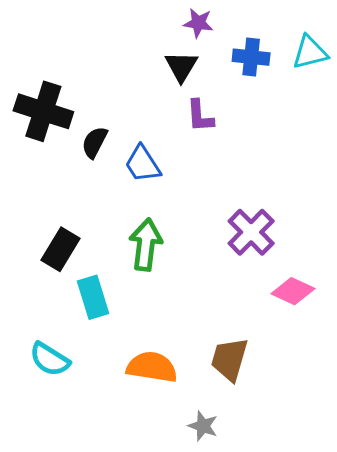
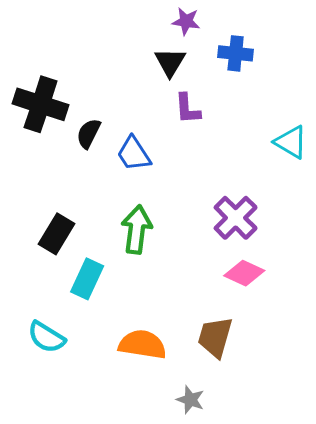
cyan triangle: (310, 52) -> (291, 142), moved, turned 45
pink diamond: (293, 291) -> (244, 273), moved
cyan rectangle: (93, 297) -> (87, 279), turned 42

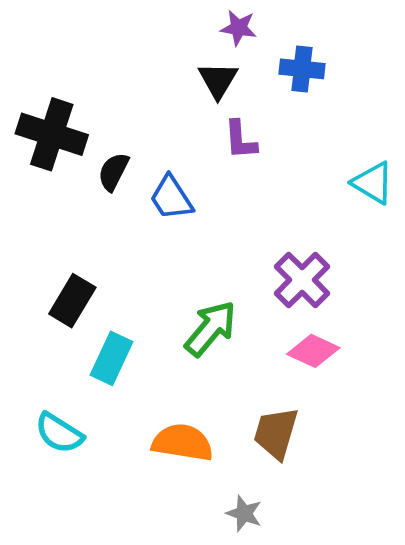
green arrow: (137, 229) -> (210, 329), moved, turned 33

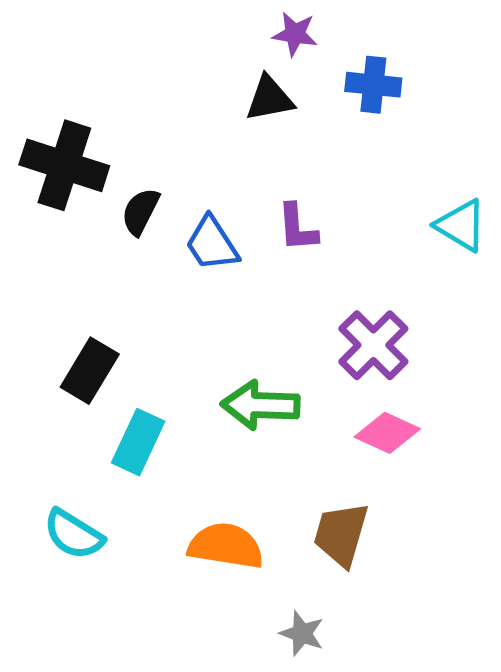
black triangle: (218, 80) -> (270, 98), turned 48
purple L-shape: (240, 140) -> (297, 228), moved
green arrow: (210, 329) -> (260, 405), turned -128

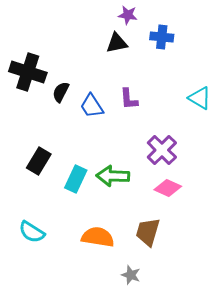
cyan rectangle: (138, 442) -> (76, 179), moved

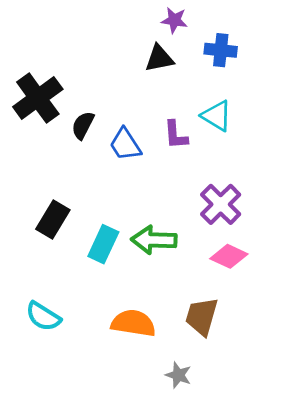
black cross: (28, 72) -> (38, 98), turned 36
cyan triangle: (200, 98) -> (217, 116), moved

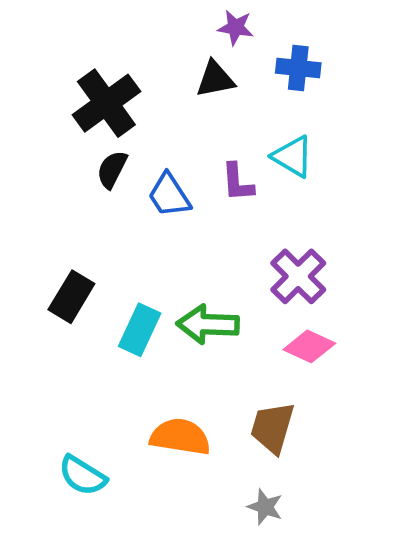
black cross: (38, 98) -> (106, 103), moved
cyan semicircle: (43, 316) -> (83, 476), moved
gray star: (178, 375) -> (265, 507), moved

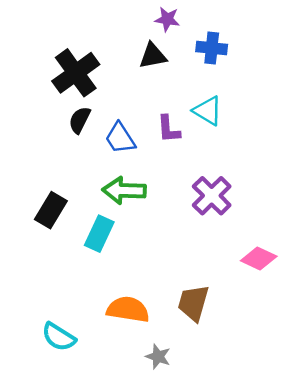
green arrow: (208, 324) -> (124, 190), moved
pink diamond: (309, 346) -> (259, 258), moved
gray star: (265, 507) -> (158, 357), moved

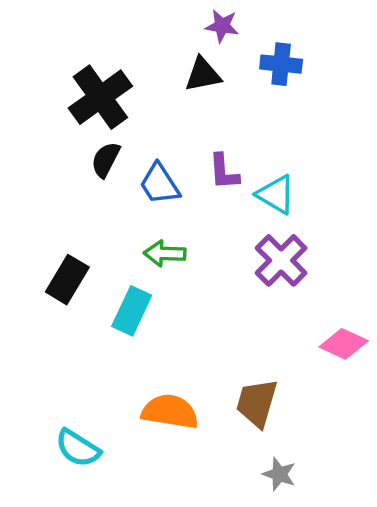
cyan triangle: (208, 111) -> (276, 194), moved
green arrow: (124, 190) -> (165, 254), size x0.7
gray star: (158, 357) -> (279, 474), moved

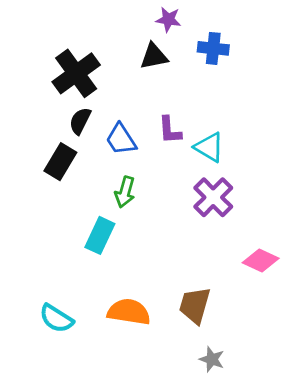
green arrow: (165, 254) -> (125, 192), turned -76
black rectangle: (67, 280) -> (60, 162), moved
cyan semicircle: (78, 448) -> (56, 318), moved

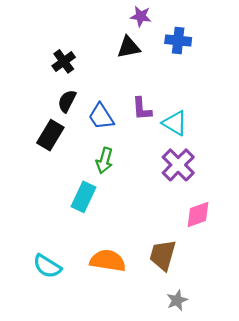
black cross: (76, 73) -> (64, 61), size x0.6
pink diamond: (261, 261) -> (198, 214), moved, turned -44
gray star: (212, 359) -> (177, 300), turned 30

